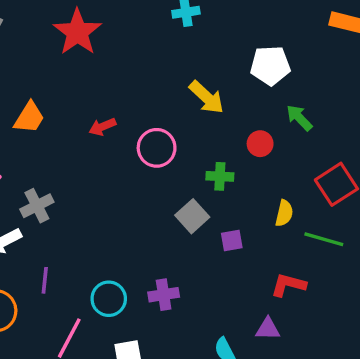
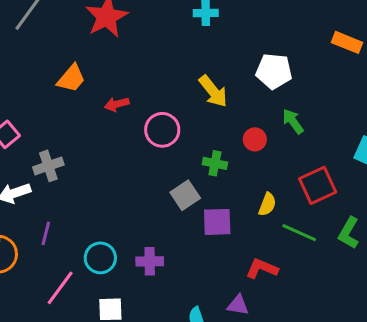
orange trapezoid: (29, 118) -> (71, 78), moved
purple square: (232, 241) -> (217, 222), size x1.5

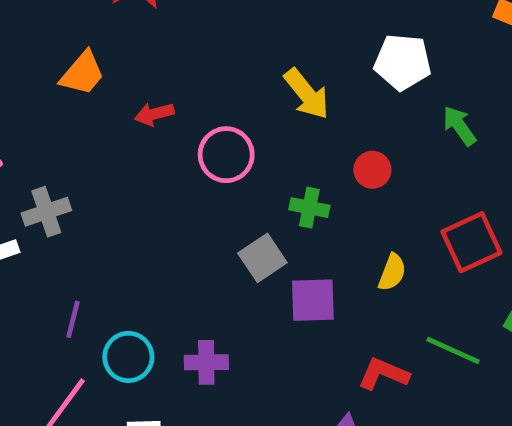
green arrow: (293, 121) -> (459, 126), moved
purple line: (46, 233) -> (73, 319), moved
green line: (299, 233) -> (453, 350), moved

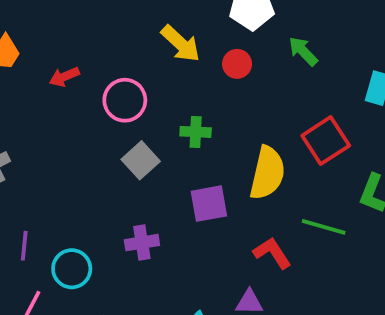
red circle: (372, 170) -> (237, 64), moved
gray square: (262, 258) -> (141, 160), moved
yellow semicircle: (392, 272) -> (267, 173), size x1.8
purple cross: (206, 362) -> (142, 243), moved
red L-shape: (384, 374) -> (272, 253), turned 42

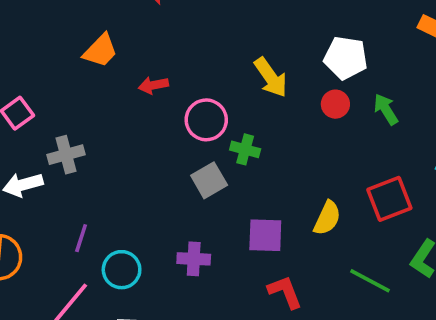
red circle: (237, 64) -> (335, 104), moved
green cross: (196, 132) -> (245, 149), moved
yellow semicircle: (267, 173) -> (327, 218), size x0.7
red L-shape: (272, 253) -> (285, 292), moved

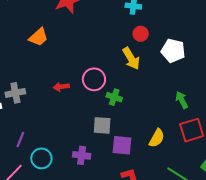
red arrow: (153, 85) -> (61, 87), moved
red circle: (335, 104) -> (141, 34), moved
green arrow: (386, 109) -> (182, 100), moved
gray square: (209, 180) -> (102, 125), moved, turned 30

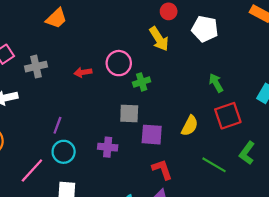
gray cross: (15, 93) -> (36, 67), moved
green cross: (114, 97) -> (142, 82), turned -35
purple line: (20, 139) -> (57, 125), moved

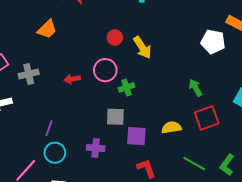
red circle: (169, 11) -> (115, 38), moved
white pentagon: (205, 29) -> (213, 42), moved
yellow semicircle: (190, 126) -> (171, 128), turned -126
green L-shape: (247, 153) -> (227, 165), moved

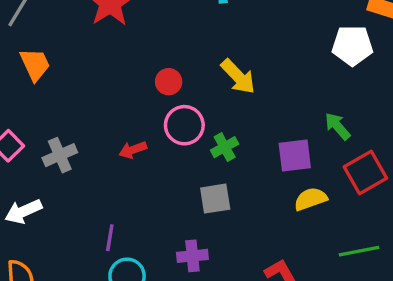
orange trapezoid: (47, 29) -> (35, 64), moved, turned -60
red circle: (115, 38) -> (169, 82), moved
purple square: (136, 136) -> (295, 156), moved
green line: (194, 164) -> (359, 251), turned -30

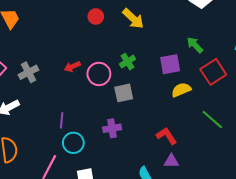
red circle: (169, 82) -> (96, 16), moved
pink circle: (184, 125) -> (99, 74), moved
green line: (359, 251) -> (212, 119), turned 55

